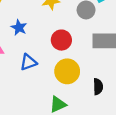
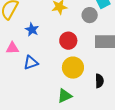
blue triangle: (28, 62) -> (31, 63), moved

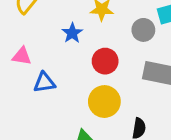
blue star: (32, 30) -> (72, 33), moved

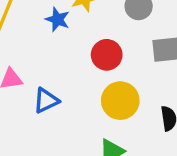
blue star: (72, 33) -> (57, 19), moved

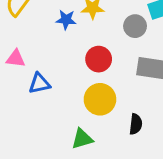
blue star: (57, 19) -> (66, 20), turned -30

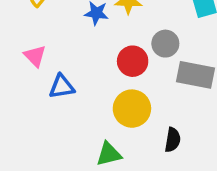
gray circle: (135, 26) -> (165, 44), moved
pink triangle: (16, 59) -> (35, 56), turned 36

